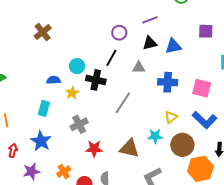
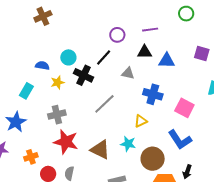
yellow triangle: (171, 117) -> (141, 121), moved
red star: (94, 149) -> (66, 142), size x1.4

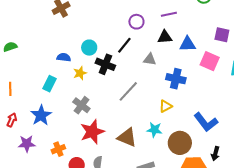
pink square: (184, 108) -> (210, 61), moved
gray cross: (57, 115) -> (81, 105), turned -36
red star: (66, 142) -> (92, 132), turned -30

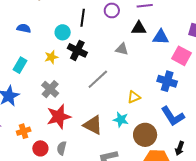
black line: (124, 45) -> (83, 18), moved, turned -36
blue semicircle: (64, 57) -> (24, 28), moved
blue cross: (176, 79) -> (167, 81), moved

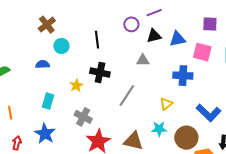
purple circle: (112, 10) -> (131, 24), moved
cyan circle: (63, 32) -> (61, 46), moved
blue cross: (167, 81) -> (183, 76), moved

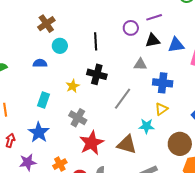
blue cross: (183, 76) -> (163, 83), moved
cyan star: (159, 129) -> (146, 126), moved

